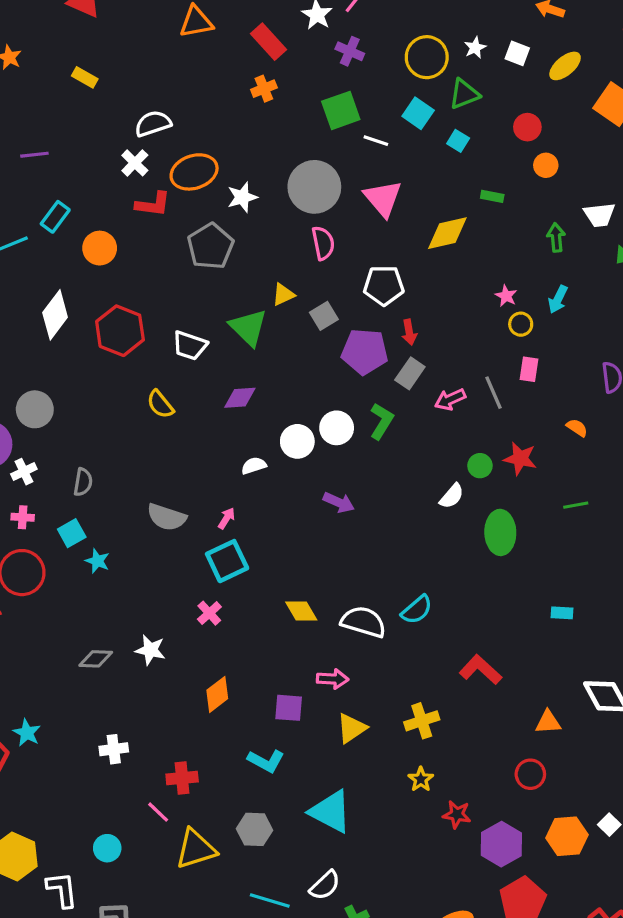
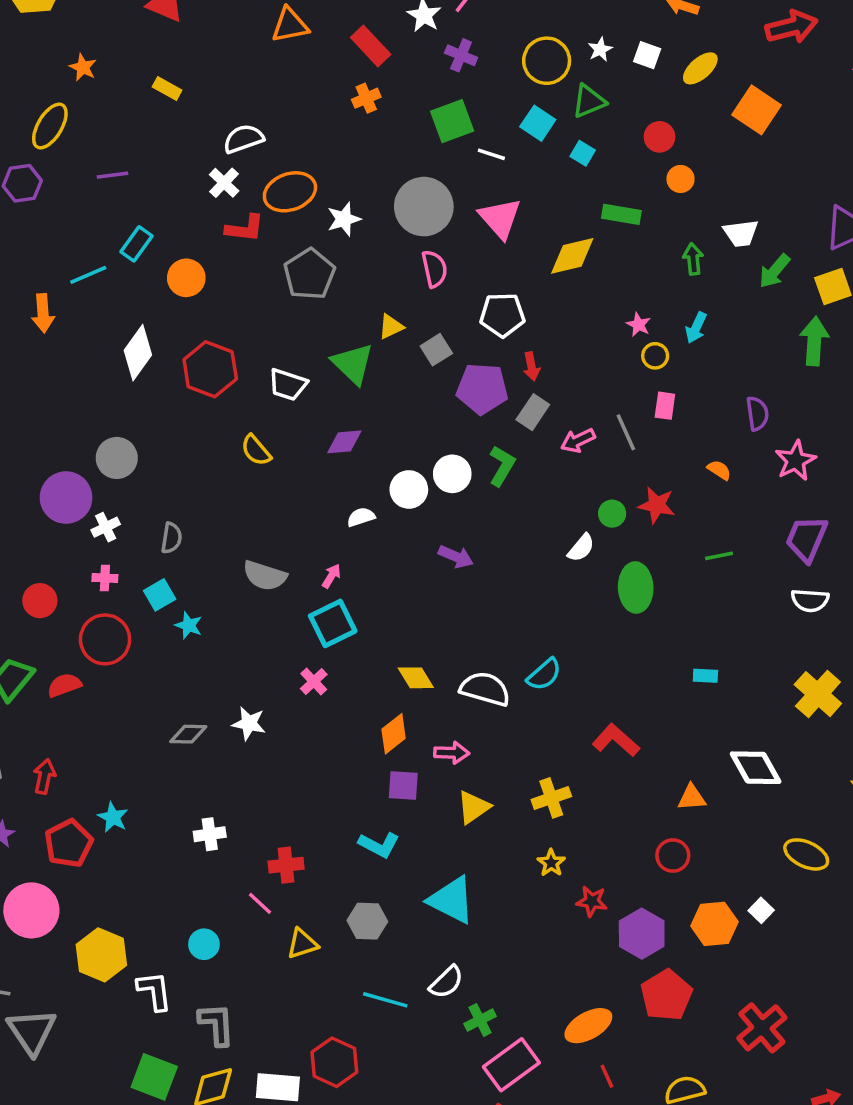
green rectangle: (492, 196) -> (621, 214), size x1.5
orange diamond: (217, 694) -> (394, 734), moved
yellow triangle: (196, 849) -> (302, 944), size x0.7

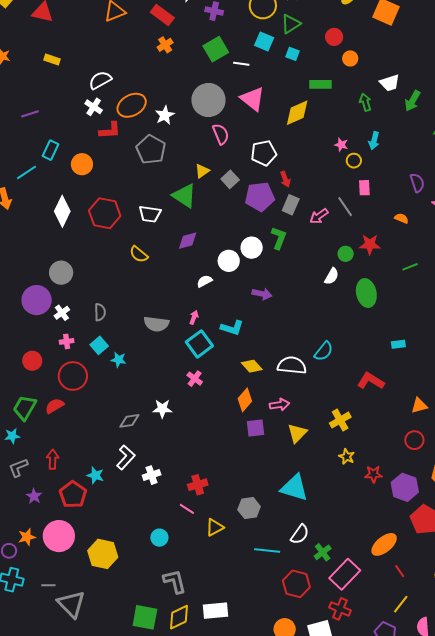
cyan rectangle: (705, 676) -> (398, 344), moved
cyan L-shape: (379, 845) -> (232, 328), moved
white L-shape: (154, 991) -> (126, 457), moved, turned 60
red hexagon: (334, 1062) -> (296, 584), moved

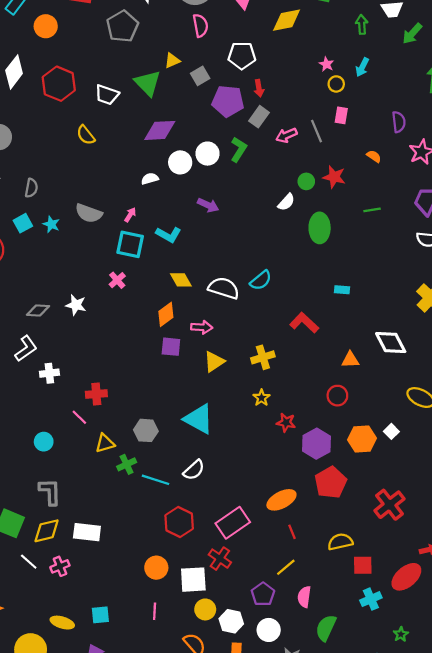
purple diamond: (188, 241) -> (160, 130), moved, size x1.4
cyan square: (199, 344) -> (130, 244), turned 36
cyan star: (119, 360) -> (51, 224), moved
green cross: (323, 552) -> (127, 464), moved

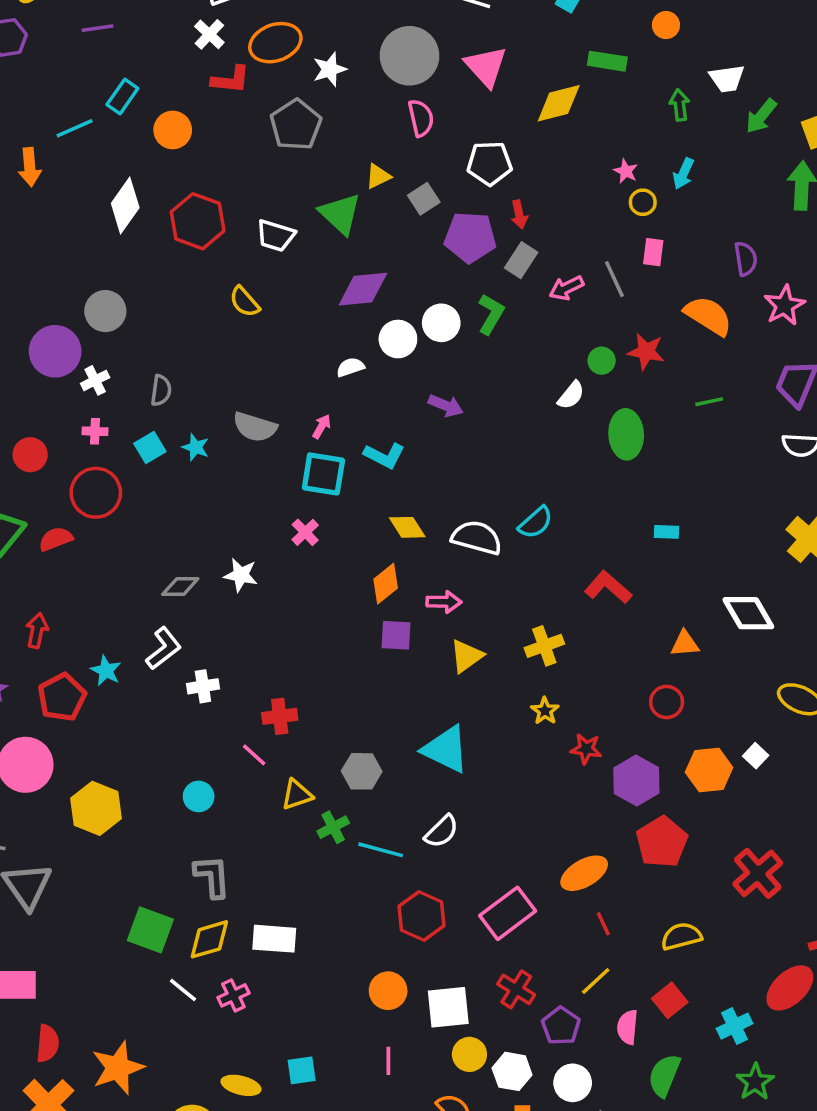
orange semicircle: (374, 156) -> (708, 316), size x2.0
red cross: (220, 559) -> (516, 989), moved
red square: (363, 565) -> (670, 1000), moved, turned -36
green star: (401, 634) -> (755, 1082), moved, size x1.5

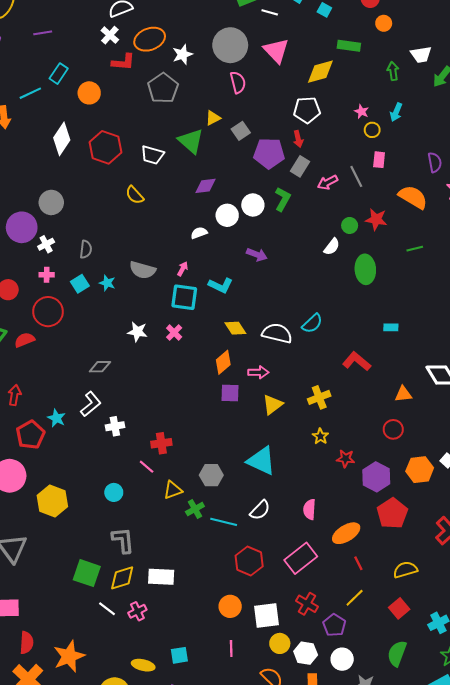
white pentagon: (489, 163) -> (307, 110), moved
purple diamond: (363, 289) -> (205, 186), size x0.7
white star: (241, 575) -> (137, 332), moved
pink semicircle: (627, 1027) -> (309, 509), moved

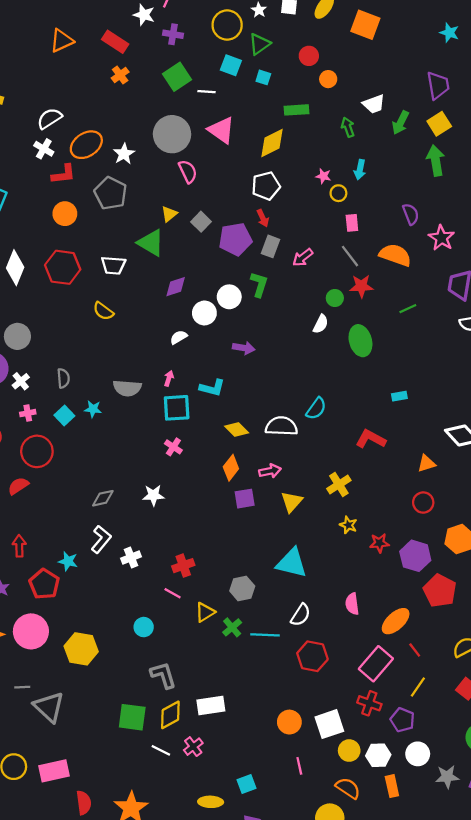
orange circle: (89, 93) -> (65, 214), moved
gray line: (356, 176) -> (350, 256), moved
white star: (137, 332) -> (153, 495), moved
pink rectangle: (301, 558) -> (376, 664), moved
red hexagon: (249, 561) -> (312, 656), moved

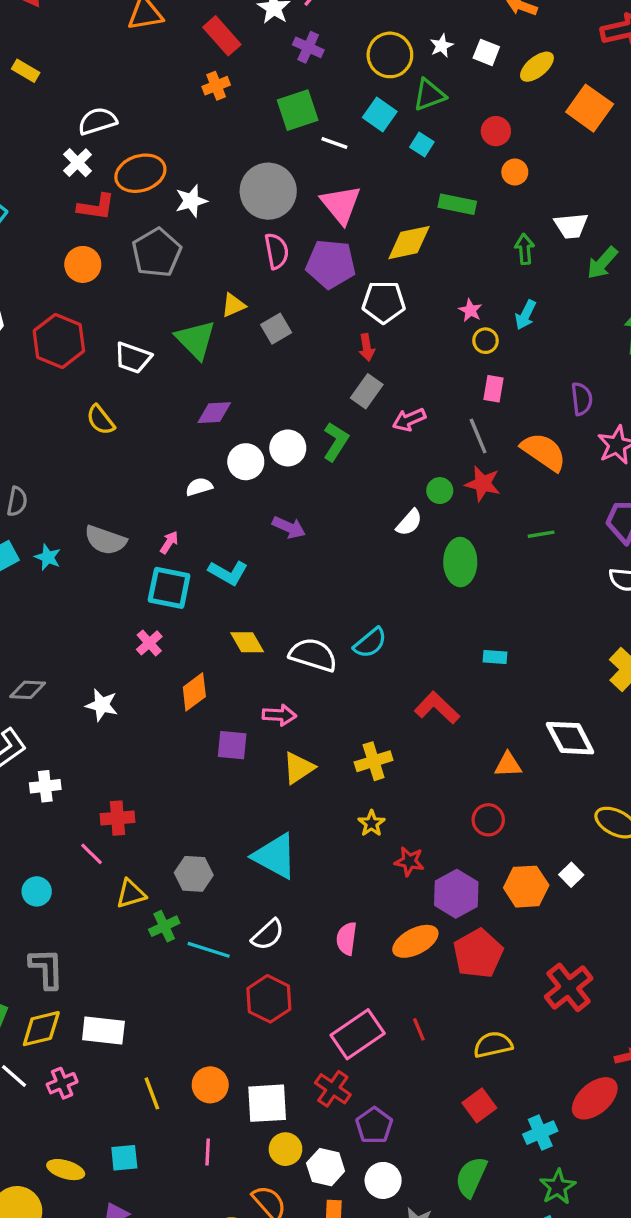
purple pentagon: (235, 239) -> (331, 264), moved
orange diamond: (231, 468) -> (194, 692), moved
orange ellipse: (396, 621) -> (415, 941), moved
yellow line: (418, 687) -> (152, 1093), moved, turned -70

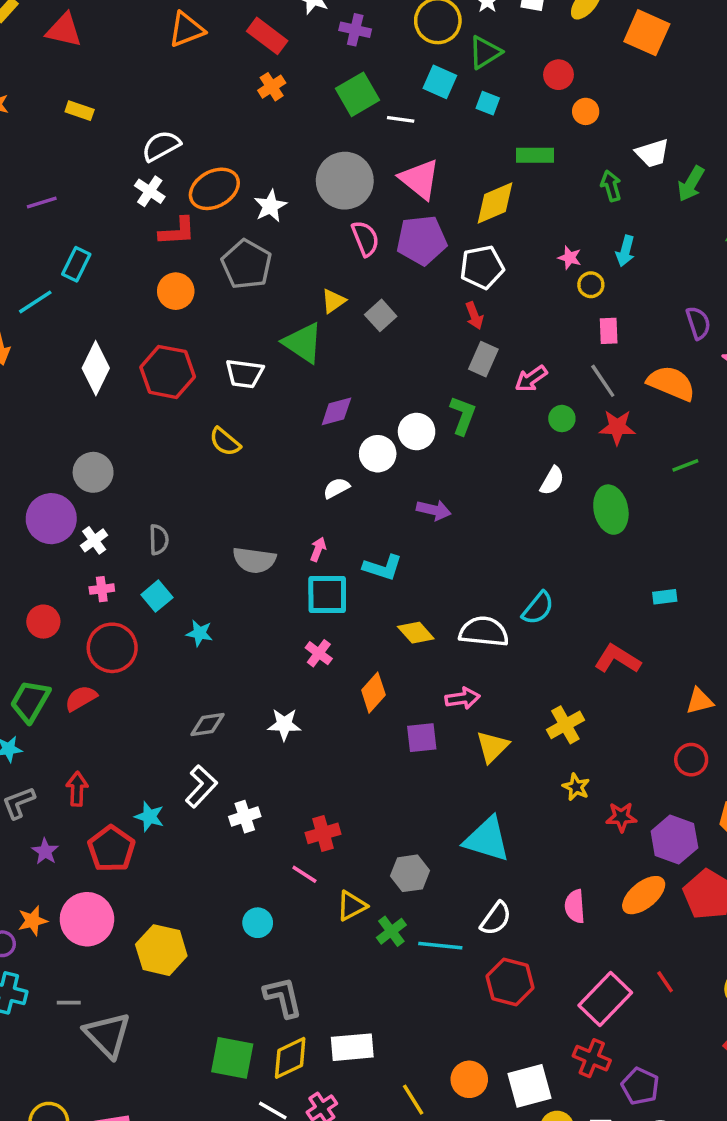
green circle: (440, 491) -> (562, 419), moved
cyan star: (48, 557) -> (199, 633), moved

